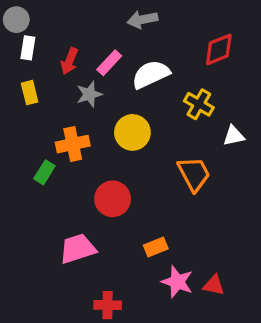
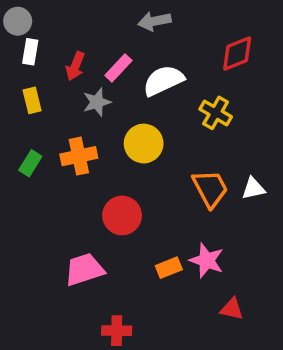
white triangle: (234, 136) -> (253, 188), moved
green rectangle: (44, 172) -> (30, 163), moved
pink star: (177, 282) -> (207, 260), moved

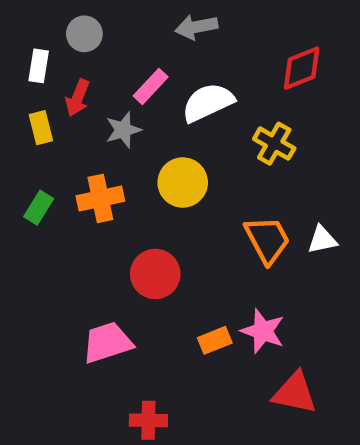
gray circle: (18, 21) -> (84, 34), moved
red arrow: (75, 66) -> (77, 98), moved
red triangle: (232, 309) -> (295, 393), size x1.5

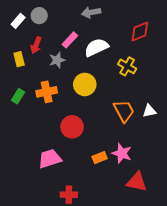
white rectangle: (39, 66) -> (18, 21), moved, turned 32

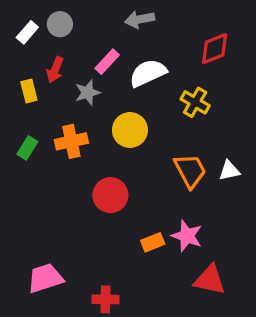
pink trapezoid: (50, 159) -> (45, 278), moved

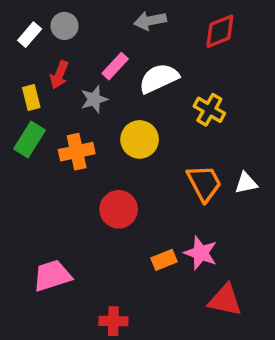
red diamond: (215, 49) -> (220, 31), moved
green rectangle: (27, 148) -> (30, 139), moved, size x1.4
pink trapezoid: (45, 278) -> (52, 276), moved

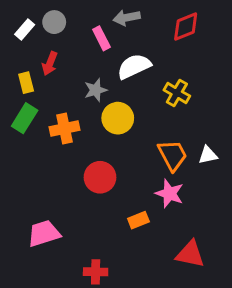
pink rectangle: (115, 66) -> (101, 38), moved, turned -70
gray star: (94, 99) -> (96, 90), moved
pink star: (201, 253) -> (169, 194), moved

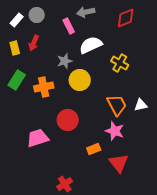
yellow rectangle: (26, 83) -> (15, 48), moved
pink trapezoid: (44, 233) -> (38, 138), moved
red triangle: (190, 254) -> (119, 163), moved, turned 40
red cross: (96, 272) -> (65, 184), turned -35

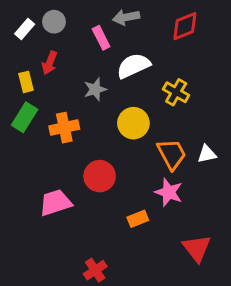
yellow rectangle: (15, 48) -> (26, 82), moved
yellow circle: (80, 80) -> (133, 123), moved
red triangle: (119, 163) -> (197, 248), moved

